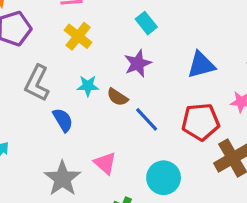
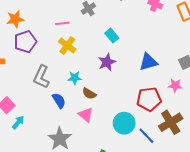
brown semicircle: (117, 97) -> (89, 93), moved
blue line: (147, 119) -> (146, 136), moved
pink triangle: (105, 163) -> (86, 115), moved
cyan circle: (164, 178) -> (124, 123), moved

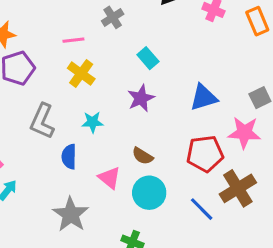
pink star: (175, 85) -> (244, 133), size x1.5
brown semicircle: (89, 93) -> (143, 156), moved
blue semicircle: (59, 101) -> (69, 157), turned -147
cyan circle: (124, 123) -> (149, 193), moved

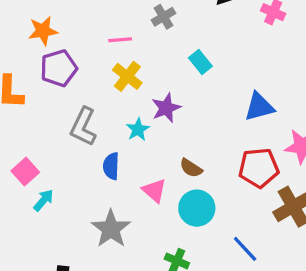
purple star: (141, 98) -> (166, 108), moved
cyan star: (92, 122) -> (138, 129), turned -30
blue line: (202, 209) -> (245, 249), moved

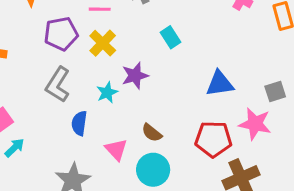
purple pentagon: (59, 68) -> (61, 34), moved

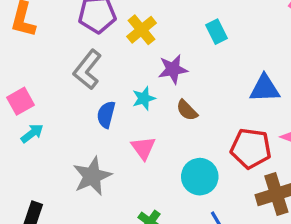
cyan star: (107, 92) -> (144, 98), moved
brown semicircle: (152, 133) -> (187, 110), moved
cyan circle: (153, 170) -> (200, 177), moved

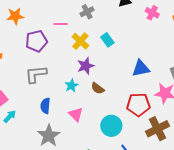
yellow cross: (142, 30) -> (80, 41), moved
gray L-shape: (87, 70) -> (36, 74), turned 55
blue semicircle: (106, 115) -> (45, 106), moved

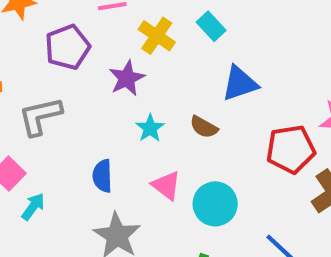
purple star: (86, 66) -> (127, 78), moved
blue triangle: (141, 68) -> (240, 83), moved
gray L-shape: (36, 74) -> (40, 116), moved
cyan circle: (111, 126) -> (215, 204), moved

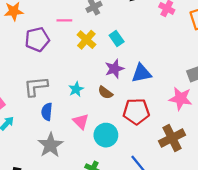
purple star: (127, 78) -> (114, 69), moved
blue triangle: (240, 83) -> (141, 73), moved
gray L-shape: (40, 116) -> (36, 86), moved
red pentagon: (291, 149) -> (136, 111), moved

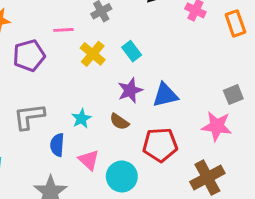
blue semicircle: (47, 112) -> (57, 145), moved

